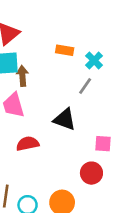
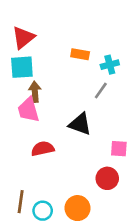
cyan cross: (94, 60) -> (110, 65), turned 30
brown arrow: (22, 76) -> (35, 92), moved

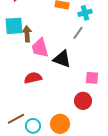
cyan square: (22, 67) -> (14, 26), moved
pink trapezoid: (28, 110) -> (40, 48), moved
brown line: (21, 202) -> (16, 119), turned 54

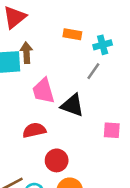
brown arrow: (27, 34) -> (26, 53), moved
red circle: (83, 101) -> (57, 160), moved

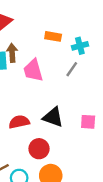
pink trapezoid: (43, 91) -> (33, 70), moved
black triangle: (72, 105) -> (53, 117), moved

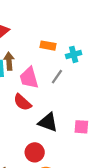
gray line: (72, 69) -> (57, 77), moved
red semicircle: (19, 122) -> (22, 102), moved, turned -126

